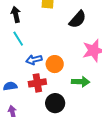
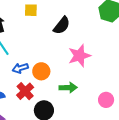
red cross: (37, 83) -> (25, 91), turned -30

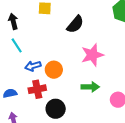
green arrow: (68, 88) -> (90, 87), moved
red cross: (25, 91) -> (37, 89), turned 30

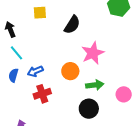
orange circle: (54, 70) -> (70, 71), moved
blue semicircle: (10, 93) -> (13, 75), moved, turned -56
black circle: (56, 109) -> (89, 109), moved

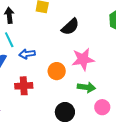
blue arrow: (35, 71) -> (27, 54), moved
green arrow: (95, 85) -> (86, 87), moved

